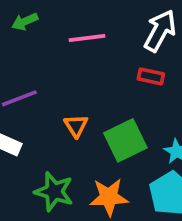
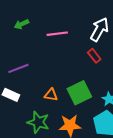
red rectangle: (151, 76) -> (94, 56), turned 40
orange triangle: (76, 126) -> (51, 95), moved, turned -48

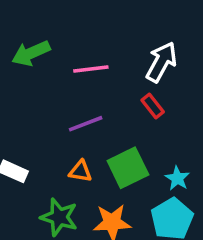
green arrow: (21, 24) -> (31, 53), size x1.5
purple line: (18, 68) -> (86, 124), moved

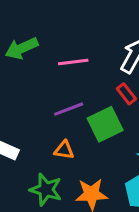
green square: (128, 168) -> (105, 124), moved

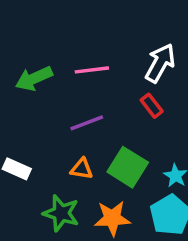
green arrow: (22, 48) -> (34, 78), moved
green square: (105, 124) -> (128, 167), moved, turned -32

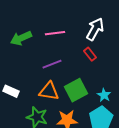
green square: (128, 167) -> (76, 90), turned 30
orange triangle: (82, 169) -> (49, 91), size x1.5

